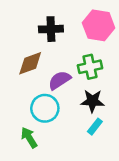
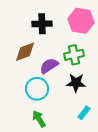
cyan rectangle: (95, 127) -> (84, 113), moved
green arrow: (29, 138) -> (39, 119), moved

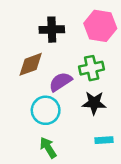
cyan rectangle: (84, 113) -> (104, 140), turned 48

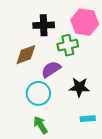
green cross: (92, 68) -> (68, 45), moved

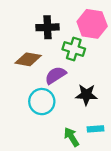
green cross: (68, 45) -> (74, 49), turned 30
brown diamond: (26, 55) -> (28, 59), turned 30
green arrow: (41, 125) -> (71, 137), moved

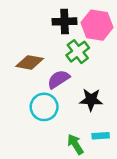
black cross: (48, 27) -> (65, 21), moved
green cross: (74, 49) -> (78, 52), turned 35

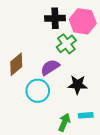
brown diamond: (30, 62) -> (16, 64), moved, turned -50
green arrow: (75, 144) -> (64, 122), turned 54

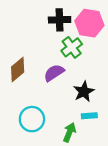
black star: (78, 85) -> (84, 92), turned -30
cyan circle: (38, 91) -> (32, 119), moved
cyan rectangle: (86, 115) -> (89, 116), moved

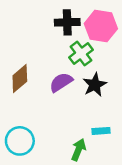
black star: (84, 92) -> (95, 85), moved
cyan circle: (32, 119) -> (20, 141), moved

